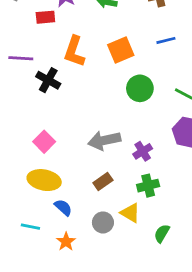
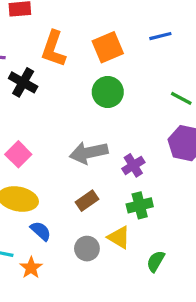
green circle: (140, 88) -> (108, 92), moved
orange star: (66, 242) -> (31, 268), moved

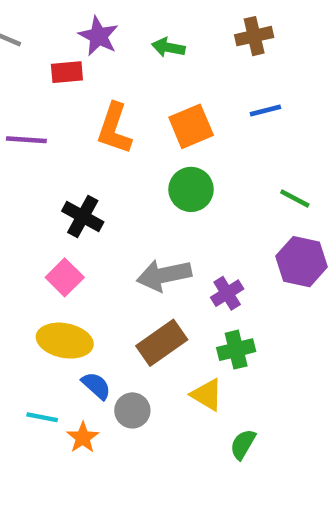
black cross: (23, 82) -> (83, 217), moved
brown rectangle: (87, 201) -> (162, 343), size x1.5
gray circle: (87, 249) -> (132, 410), moved
green semicircle: (156, 261) -> (243, 444), moved

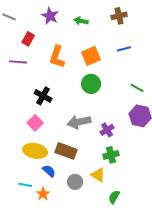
red rectangle: (67, 72) -> (28, 39), moved, turned -56
brown rectangle: (162, 343) -> (66, 151), moved, turned 55
gray circle: (132, 410) -> (75, 182), moved

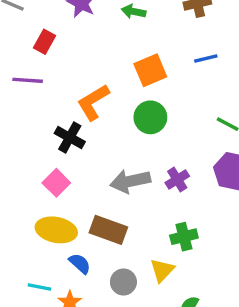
orange L-shape: (57, 57) -> (93, 102), moved, turned 40
purple cross: (107, 130) -> (177, 179), moved
yellow triangle: (98, 175) -> (162, 270), turned 42

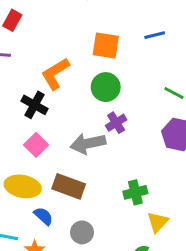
orange square: (150, 70) -> (106, 46), turned 32
purple cross: (177, 179) -> (116, 123), moved
pink square: (56, 183) -> (36, 145), moved
yellow triangle: (162, 270) -> (158, 222), moved

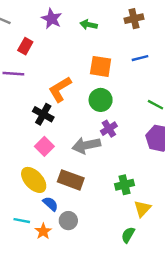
yellow ellipse: (23, 186) -> (34, 180), turned 36
gray circle: (82, 232) -> (68, 221), moved

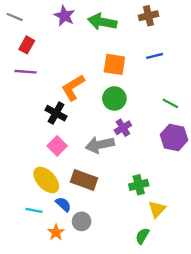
green arrow: (89, 25) -> (102, 22), size x1.6
red rectangle: (25, 46) -> (27, 45), moved
cyan line: (22, 221) -> (34, 210), moved

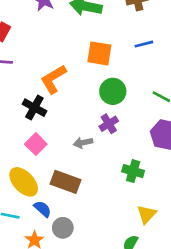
green circle: (114, 98) -> (113, 91), moved
gray arrow: (100, 145) -> (83, 143), size x0.6
green cross: (139, 185) -> (133, 171), moved, turned 30

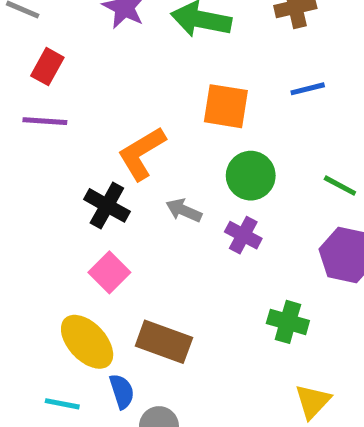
purple cross: (109, 124) -> (243, 235), turned -30
gray arrow: (83, 143) -> (184, 210), moved, turned 36
blue semicircle: (43, 209) -> (122, 391), turned 30

